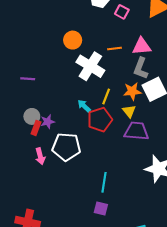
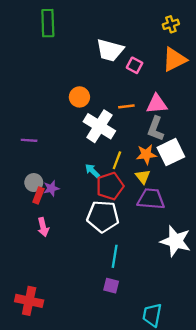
white pentagon: (66, 147) -> (103, 217), moved

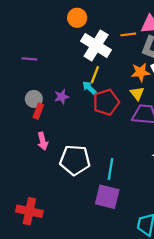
orange line: (126, 106) -> (128, 34), moved
yellow line: (117, 160) -> (95, 74), moved
purple star: (51, 188) -> (62, 97), moved
white pentagon: (103, 217) -> (75, 160), moved
purple square: (111, 286) -> (107, 197), size x1.6

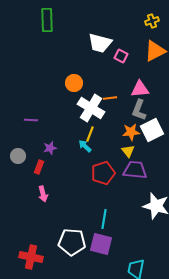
orange line: (128, 34) -> (110, 98), moved
purple star: (62, 97) -> (50, 148), moved
gray circle: (34, 99) -> (18, 156), moved
red pentagon: (106, 102) -> (103, 173), moved
white pentagon: (75, 160) -> (72, 242), moved

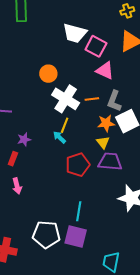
pink square: (121, 56) -> (96, 46), size x1.5
pink triangle: (140, 89) -> (105, 71), moved, turned 30
orange line: (110, 98) -> (92, 99), moved

